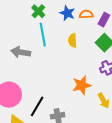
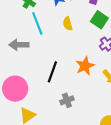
black line: (37, 106) -> (52, 72), moved

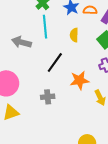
black line: (52, 72) -> (55, 62), moved
gray cross: (67, 100) -> (48, 97), moved

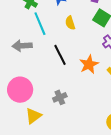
black line: (55, 62) -> (60, 55), turned -45
gray cross: (48, 97) -> (60, 97), moved

